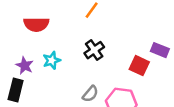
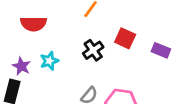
red square: (139, 66) -> (125, 38), moved

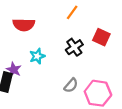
purple star: (21, 66) -> (14, 70), moved

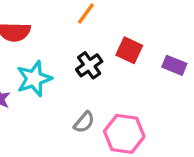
cyan star: (37, 56) -> (34, 79), size x1.5

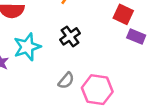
red square: (129, 50) -> (123, 14), moved

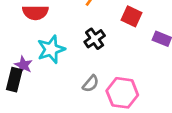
red square: (123, 14) -> (131, 16), moved

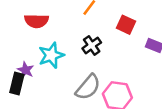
gray semicircle: (91, 84) -> (88, 87), size x1.6

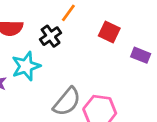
black cross: (92, 45) -> (51, 36), moved

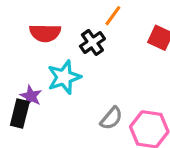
gray semicircle: (67, 102) -> (111, 118), size x0.7

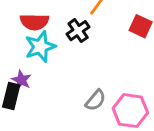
cyan star: (64, 77) -> (40, 47), moved

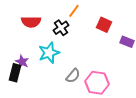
cyan star: (40, 47) -> (49, 53), moved

